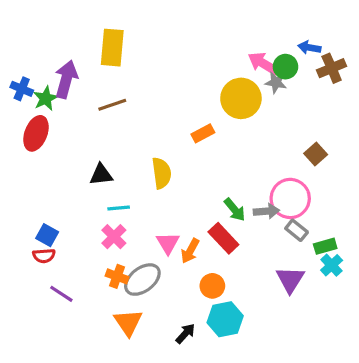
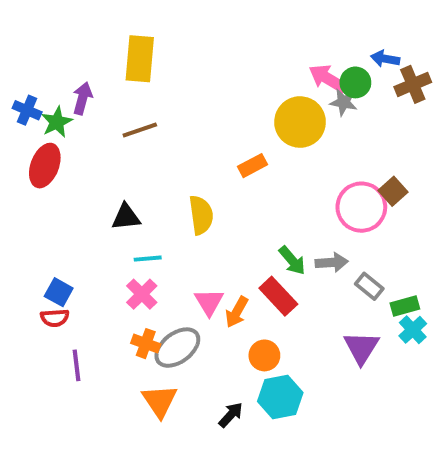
purple arrow: (66, 79) -> (82, 98), size x0.7
pink circle: (290, 198) -> (361, 207), moved
purple line: (61, 294) -> (76, 365), turned 50

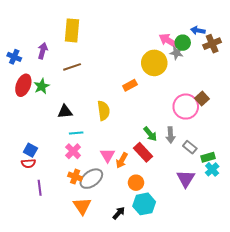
green star: (57, 122) -> (42, 86), moved
gray arrow: (332, 262) -> (170, 135), turned 91

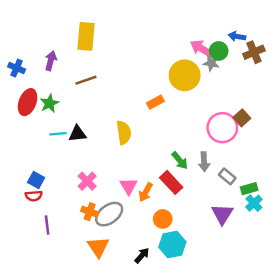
cyan line: (76, 133) -> (58, 134), moved

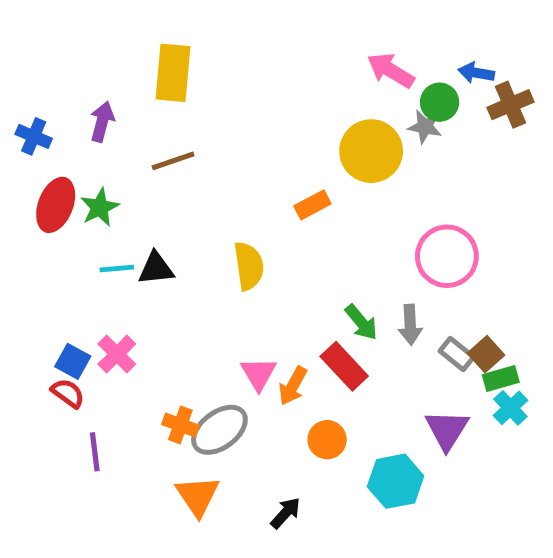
pink arrow: (202, 49) -> (391, 70), moved
brown square: (242, 118) -> (486, 354), moved
pink cross: (87, 181) -> (117, 354), moved
red semicircle: (34, 196) -> (68, 393), turned -140
cyan hexagon: (172, 245) -> (396, 481), moved

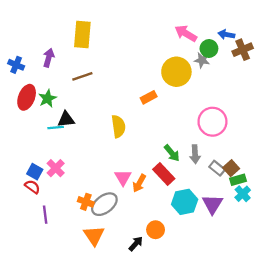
black triangle: (156, 268) -> (66, 119), moved
orange circle: (327, 440) -> (156, 230), moved
cyan hexagon: (396, 481) -> (185, 202), moved

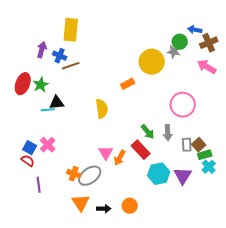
pink arrow: (186, 33) -> (207, 67), moved
blue cross: (16, 65) -> (60, 56), moved
gray rectangle: (217, 168) -> (187, 145), turned 48
orange circle: (156, 230) -> (130, 206), moved
black arrow: (136, 244) -> (104, 209), moved, turned 48

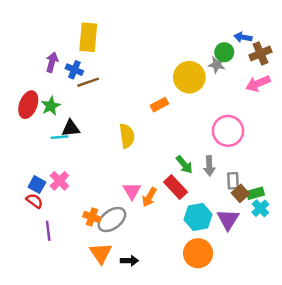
pink arrow: (207, 67) -> (258, 83), turned -54
brown square: (199, 145) -> (240, 193), moved
orange circle: (130, 206) -> (198, 253), moved, size x1.5

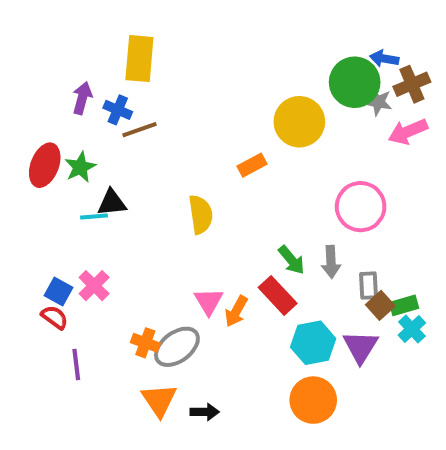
green circle: (224, 52) -> (355, 82), size x1.6
gray star: (217, 65) -> (378, 102), moved

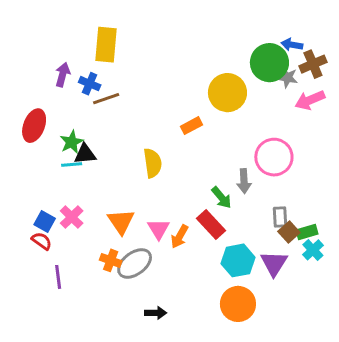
green star: (80, 167) -> (72, 142), moved
gray arrow: (331, 262) -> (244, 181), moved
orange triangle: (159, 400) -> (121, 222), moved

